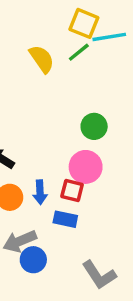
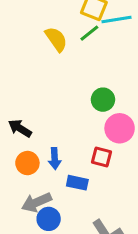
pink circle: (86, 167) -> (120, 128), moved
red square: (72, 191) -> (101, 157), moved

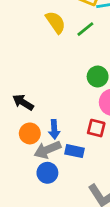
green line: (89, 33) -> (85, 29), moved
gray arrow: (37, 202) -> (47, 150), moved
blue circle: (49, 219) -> (47, 173), moved

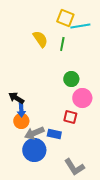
green line: (85, 29) -> (62, 44), turned -40
blue arrow: (54, 129) -> (21, 110), moved
blue circle: (47, 173) -> (34, 150), size x1.5

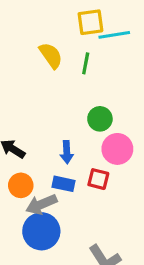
yellow square: (65, 18) -> (90, 22), turned -30
blue arrow: (21, 110) -> (67, 152), moved
blue rectangle: (54, 134) -> (64, 184), moved

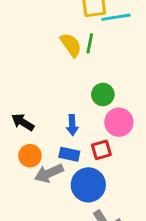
yellow semicircle: (51, 55) -> (71, 45), moved
red square: (98, 179) -> (101, 150), turned -30
blue circle: (41, 231) -> (88, 185), moved

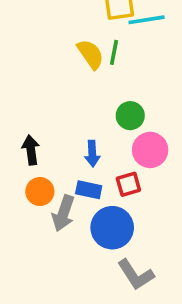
black arrow: (23, 122) -> (31, 150), turned 50
gray arrow: (49, 173) -> (63, 213), turned -48

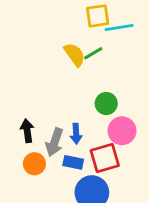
green line: (114, 52) -> (93, 53), turned 48
red square: (128, 184) -> (105, 158), size x1.5
gray arrow: (63, 213) -> (55, 142), moved

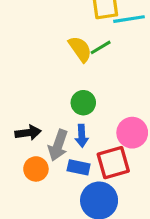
green circle: (106, 103) -> (83, 103), moved
black arrow: (27, 131) -> (28, 133), turned 90

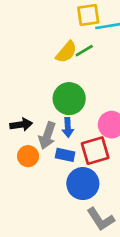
yellow semicircle: (80, 49) -> (66, 52), turned 75
green circle: (83, 103) -> (69, 99), size x1.5

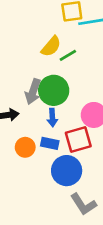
green line: (84, 51) -> (68, 55), moved
gray arrow: (47, 136) -> (33, 92), moved
orange circle: (28, 156) -> (25, 147), moved

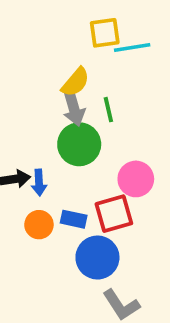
green line: (68, 55) -> (108, 110), moved, turned -72
gray arrow: (33, 92) -> (74, 108), moved, turned -35
blue arrow: (52, 118) -> (39, 183), moved

